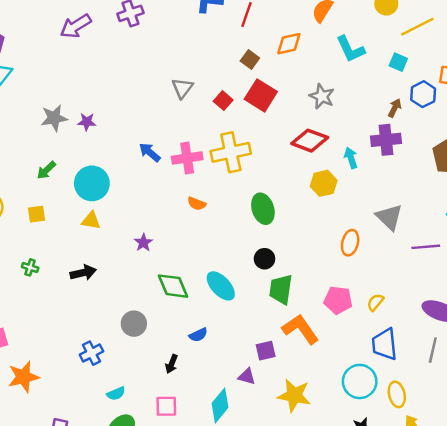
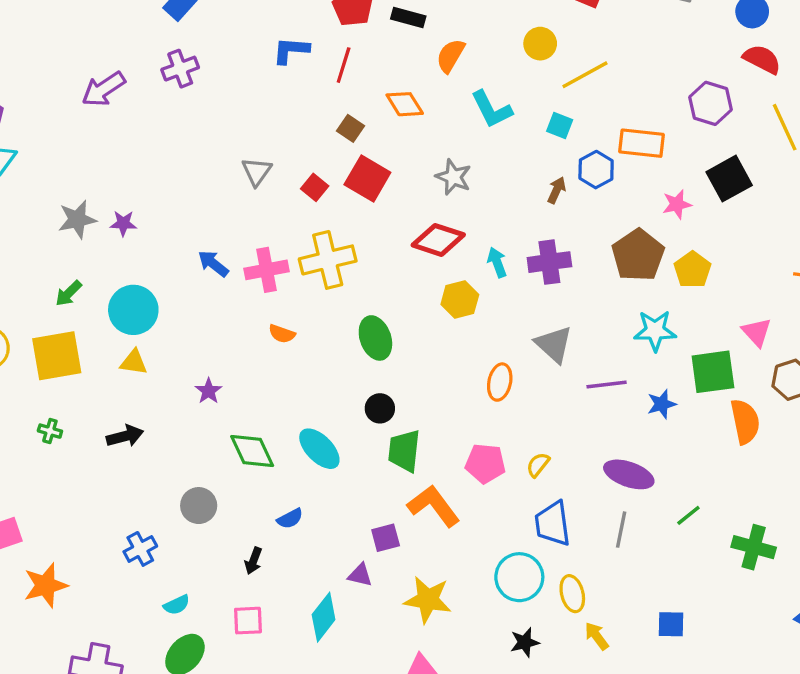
orange diamond: (289, 44) -> (405, 104), turned 72
purple cross: (386, 140) -> (549, 262), moved
yellow square: (37, 214) -> (57, 356), size x2.0

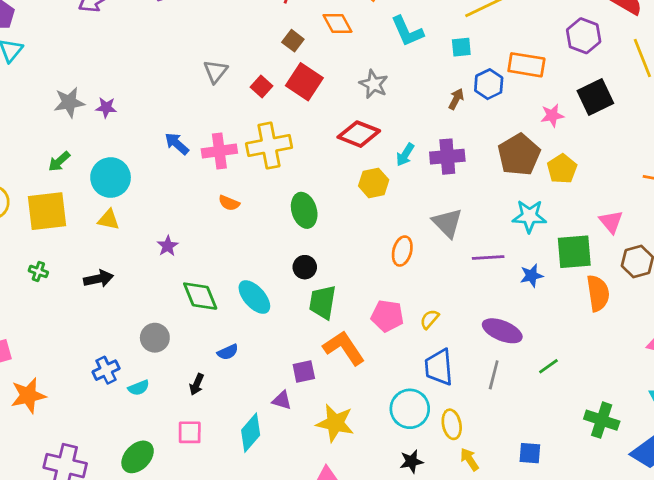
cyan square: (560, 125) -> (461, 47), turned -30
cyan arrow: (497, 262) -> (405, 155), turned -130
green cross: (754, 547) -> (602, 420), moved
cyan semicircle: (177, 605) -> (139, 388), moved

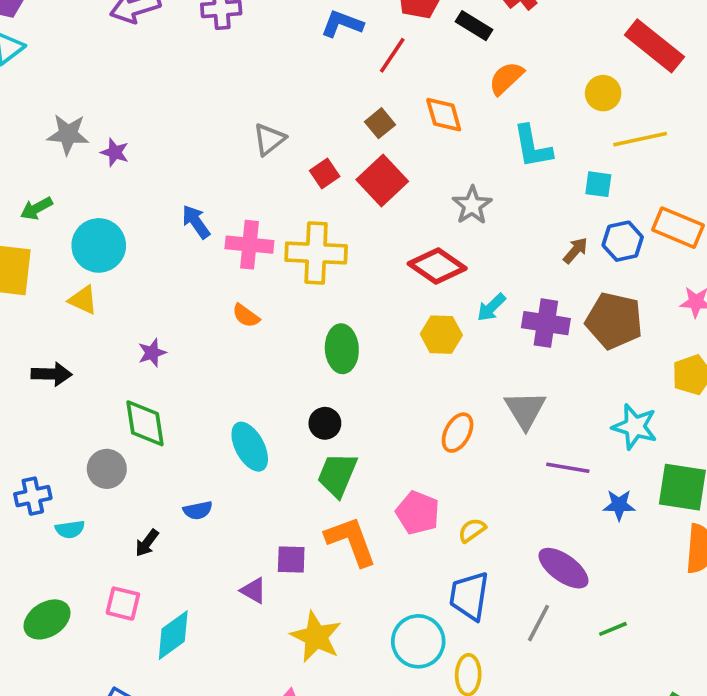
brown pentagon: (519, 155) -> (614, 321), moved, turned 30
green diamond: (200, 296) -> (145, 423), moved
cyan diamond: (251, 433) -> (173, 635), moved

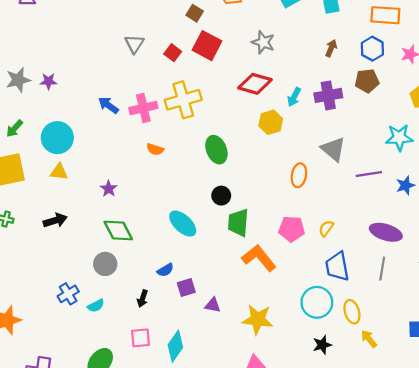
blue hexagon: (623, 241) -> (372, 49), moved
brown pentagon: (614, 321) -> (367, 81), size x0.7
purple square: (291, 560) -> (186, 288), moved

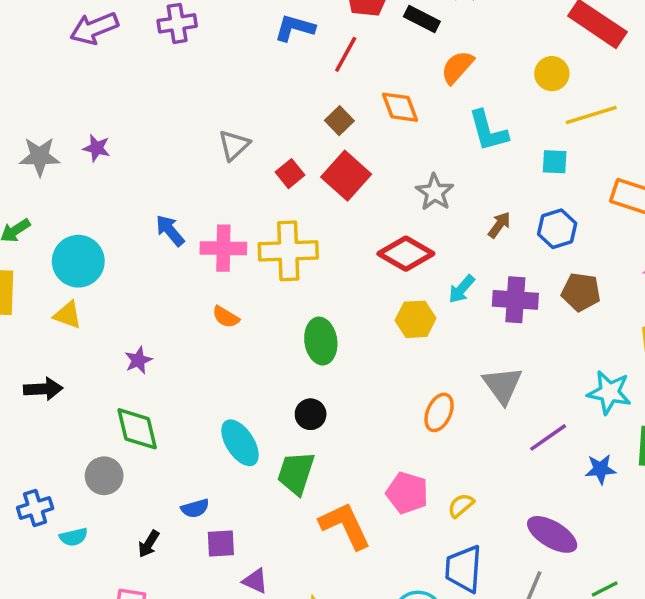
brown arrow: (331, 48) -> (499, 225), moved
blue hexagon: (372, 49) -> (557, 229), moved
purple star: (48, 81) -> (97, 148), moved
purple line: (369, 174) -> (548, 437), turned -40
green trapezoid: (238, 223) -> (296, 473), moved

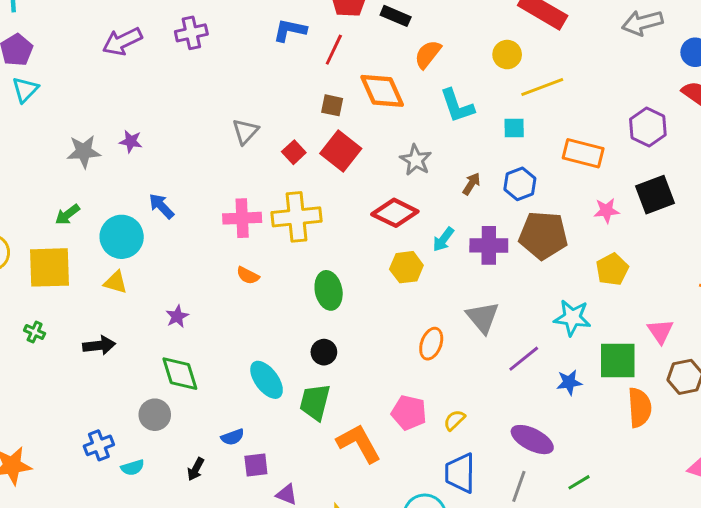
orange diamond: (400, 107) -> (382, 91), size x1.4
brown square: (339, 121) -> (332, 105), turned -30
blue arrow: (170, 231) -> (161, 206), moved
brown pentagon: (581, 292) -> (543, 235), size x1.5

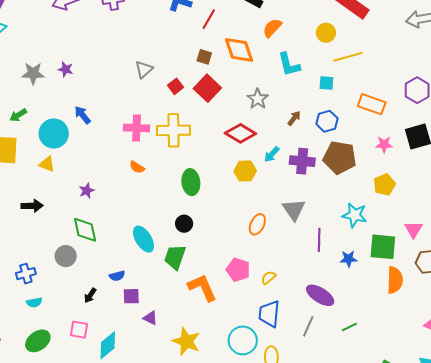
purple line: (524, 359) -> (319, 240), turned -55
cyan semicircle: (133, 467) -> (34, 302), moved

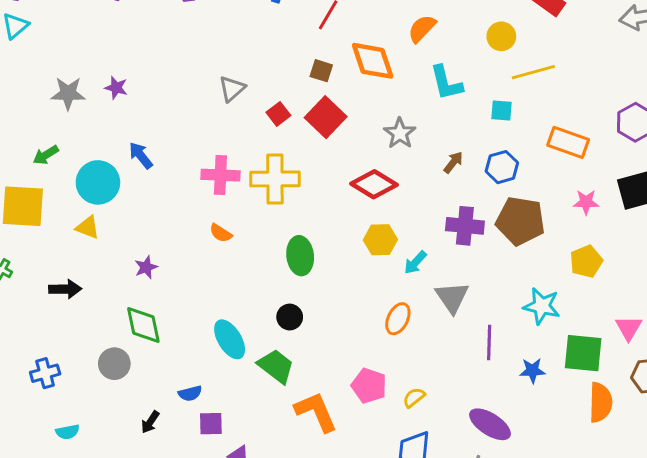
cyan arrow: (272, 154) -> (415, 263), moved
green trapezoid: (175, 257) -> (276, 366), turned 108
blue cross: (26, 274) -> (45, 373), moved

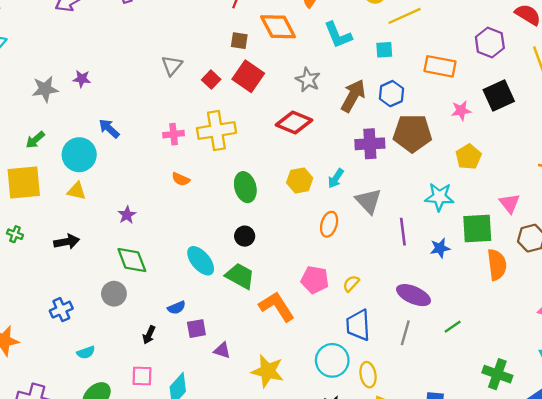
brown arrow: (453, 162) -> (353, 96), size x1.8
pink cross: (220, 175) -> (174, 134), size x0.7
yellow hexagon: (380, 240) -> (300, 180), moved

